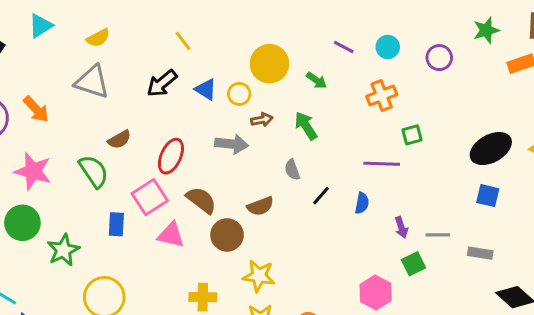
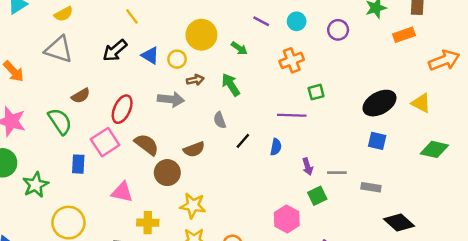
pink triangle: (171, 235) -> (122, 192), moved

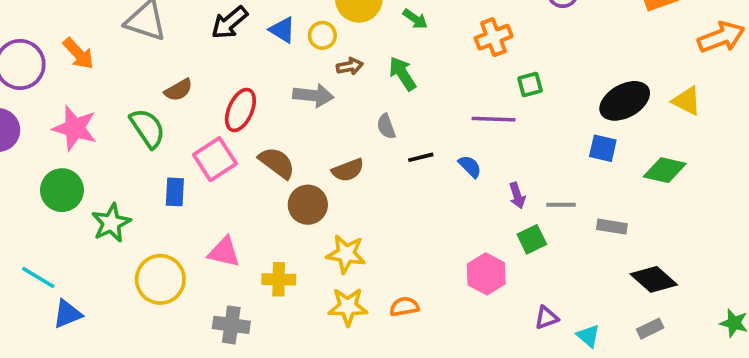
black line: (243, 141) -> (421, 157), turned 35
blue square: (377, 141) -> (603, 148), moved
blue semicircle: (276, 147) -> (470, 166), turned -56
green diamond: (434, 149) -> (665, 170), moved
pink triangle: (122, 192) -> (224, 252), moved

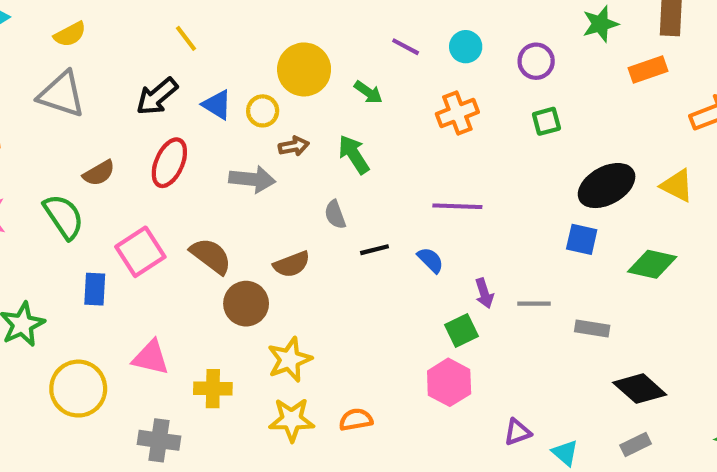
green square: (530, 85) -> (546, 121), moved
red ellipse: (240, 110) -> (169, 163), moved
green square: (532, 239) -> (462, 331), moved
yellow star: (346, 254) -> (290, 360), turned -30

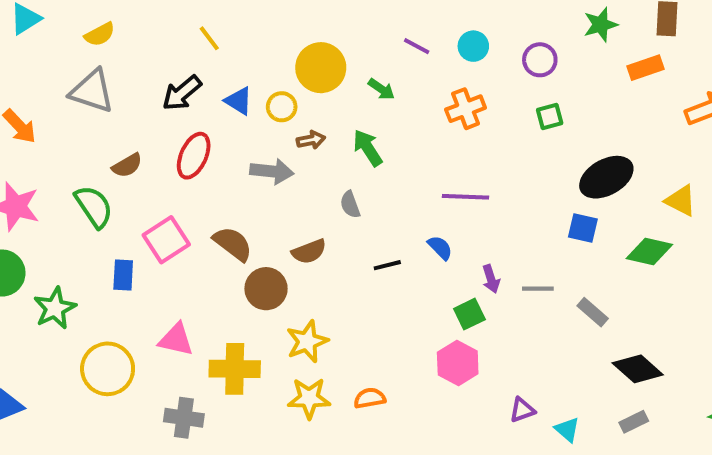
yellow triangle: (677, 186) -> (681, 201), moved
black line: (374, 250) -> (387, 265), moved
gray rectangle: (592, 328) -> (593, 312), turned 32
yellow cross: (213, 389) -> (235, 369), size x1.4

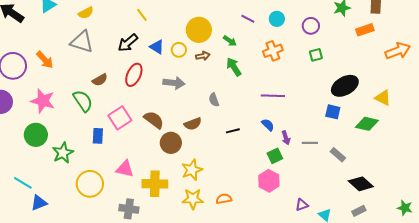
brown arrow: (311, 140) -> (203, 56), moved
green arrow: (368, 148) -> (234, 67), moved
blue semicircle: (440, 248) -> (268, 125), moved

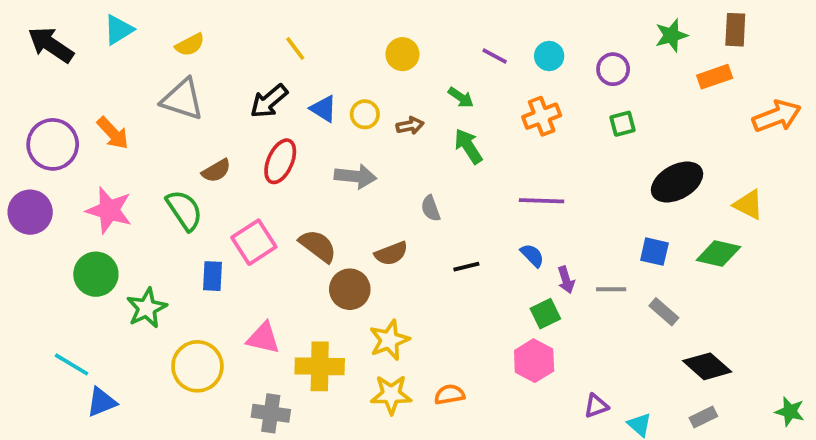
yellow circle: (199, 30) -> (402, 54), moved, size x0.7
blue square: (333, 112) -> (654, 252), moved

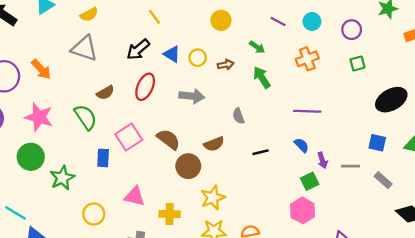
yellow circle: (197, 366) -> (94, 214), size x0.7
yellow cross: (320, 366) -> (170, 214), size x0.7

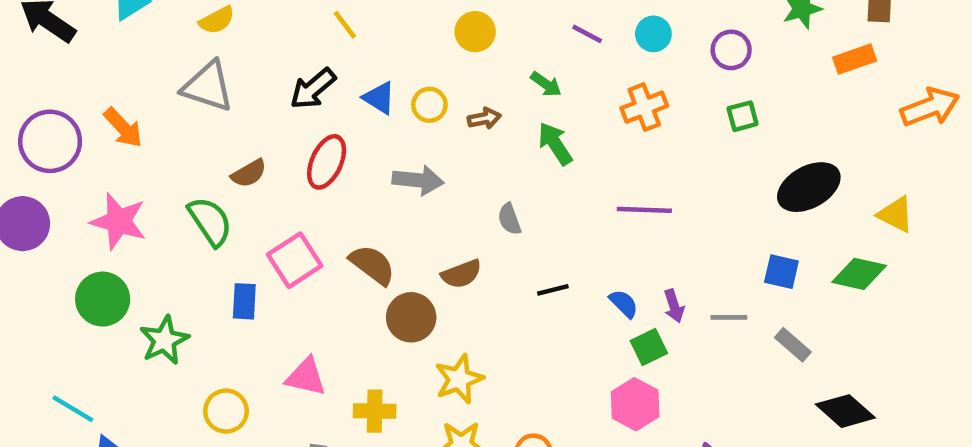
blue semicircle: (301, 145) -> (624, 304), moved

